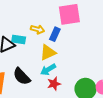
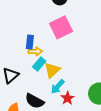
blue rectangle: (55, 34) -> (30, 42), moved
cyan rectangle: (19, 39) -> (39, 64), moved, turned -40

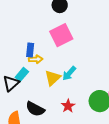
cyan rectangle: (39, 64) -> (22, 75), moved
cyan arrow: (58, 87) -> (69, 73), moved

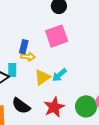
cyan rectangle: (22, 75) -> (12, 70), turned -48
red star: (68, 106) -> (54, 107), size x1.5

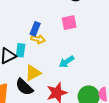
pink square: (57, 36) -> (69, 23), size x0.7
yellow triangle: (42, 77) -> (33, 73), moved

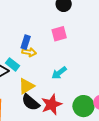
cyan rectangle: (21, 50) -> (12, 64), turned -56
black semicircle: (24, 87) -> (31, 102), moved

